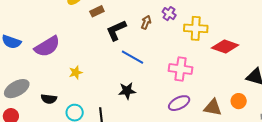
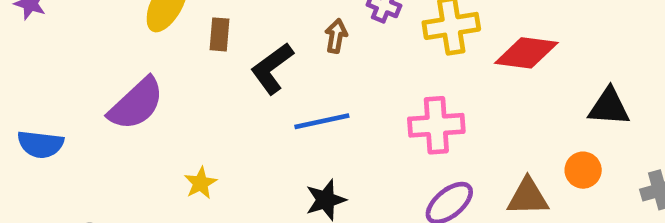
brown rectangle: (97, 11) -> (220, 34), turned -48
purple semicircle: (47, 46) -> (136, 104), moved
blue line: (132, 57) -> (322, 121), turned -30

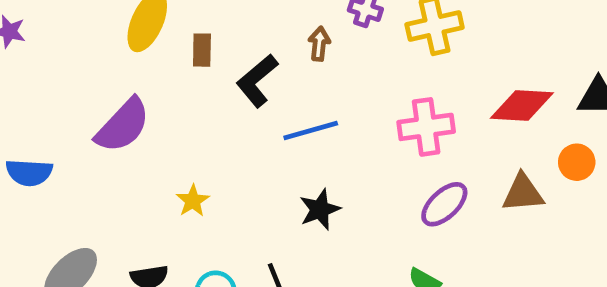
red diamond: (526, 53) -> (522, 105), moved

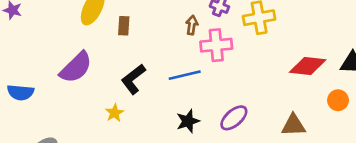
black L-shape: (257, 81) -> (133, 79), moved
pink cross: (426, 127) -> (216, 45), moved
brown triangle: (523, 193) -> (293, 125), moved
purple ellipse: (444, 204) -> (234, 118), moved

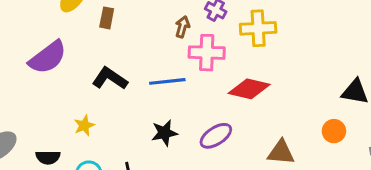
red diamond: (308, 66) -> (249, 89), moved
black L-shape: (133, 79) -> (110, 79), turned 64
yellow star: (115, 113) -> (84, 125), moved

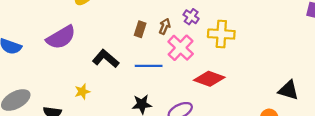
brown rectangle: (107, 18) -> (140, 29), moved
pink cross: (207, 53) -> (181, 48), turned 35

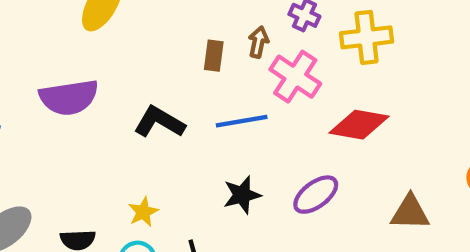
purple semicircle: (61, 37) -> (69, 97), turned 32
yellow star: (82, 92) -> (143, 212), moved

